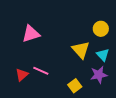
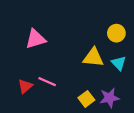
yellow triangle: (81, 50) -> (93, 57), turned -42
purple star: (99, 75) -> (109, 98), moved

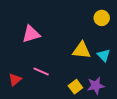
yellow circle: (116, 33) -> (102, 18), moved
red triangle: (25, 86) -> (15, 80), moved

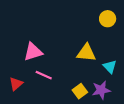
pink triangle: (31, 34) -> (33, 52), moved
cyan triangle: (104, 55) -> (110, 67), moved

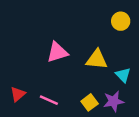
pink triangle: (33, 52) -> (57, 52), moved
pink line: (44, 75) -> (49, 100), moved

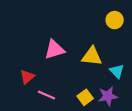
red triangle: (18, 94) -> (27, 77), moved

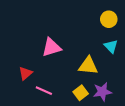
yellow triangle: (92, 56) -> (88, 66), moved
cyan triangle: (117, 71) -> (111, 46), moved

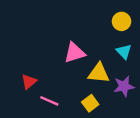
pink triangle: (51, 47) -> (75, 53), moved
purple star: (102, 92) -> (124, 86), moved

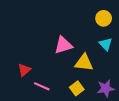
purple star: (124, 86) -> (106, 88), moved

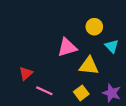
yellow circle: (104, 18) -> (94, 27), moved
purple star: (106, 88) -> (112, 93), turned 30

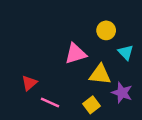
purple star: (112, 93) -> (122, 93), moved

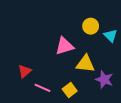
cyan triangle: (126, 52) -> (110, 36), moved
yellow square: (91, 105) -> (70, 90), moved

